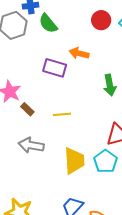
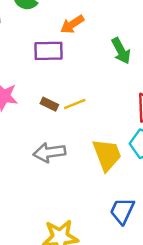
orange arrow: (79, 53) -> (72, 24), turned -30
brown rectangle: (27, 109) -> (49, 104), moved

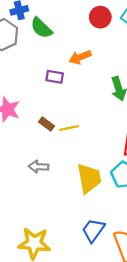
purple rectangle: (49, 51) -> (55, 77), size x0.7
gray arrow: (49, 152) -> (39, 167), size x0.7

